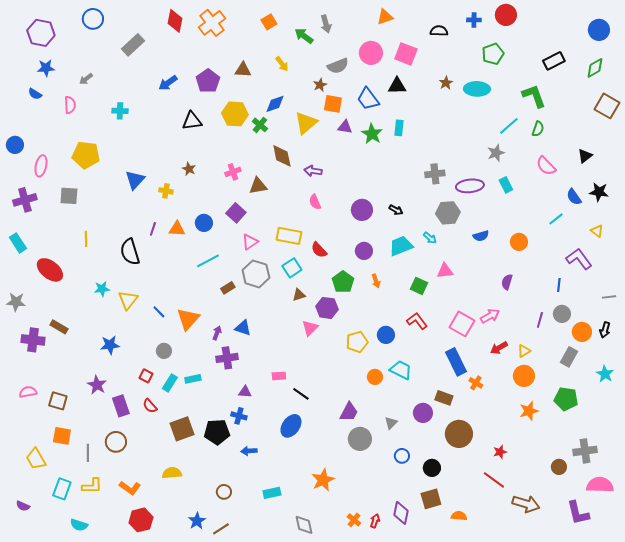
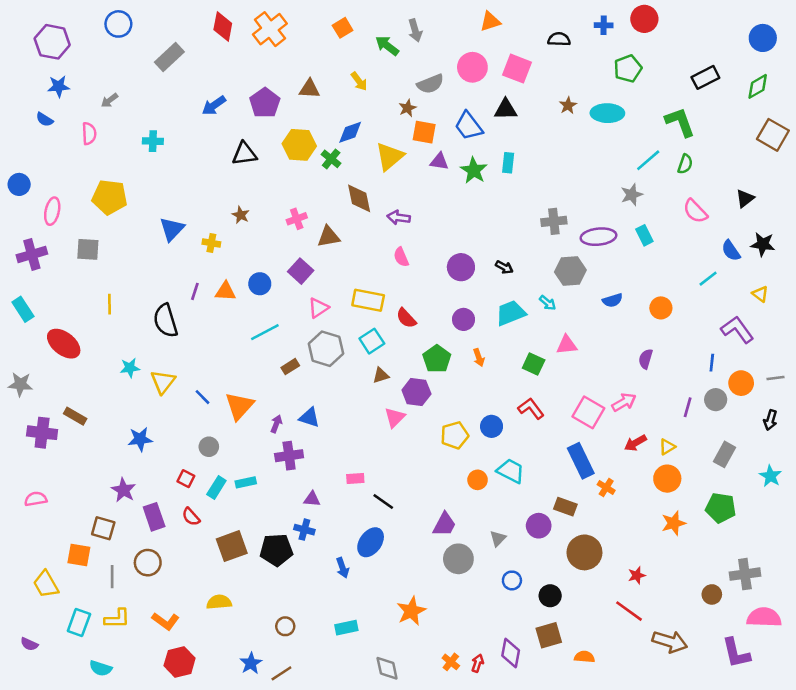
orange circle: (582, 332) -> (741, 383), moved
brown square: (58, 401) -> (103, 528), moved
blue arrow: (249, 451) -> (343, 568), moved, turned -105

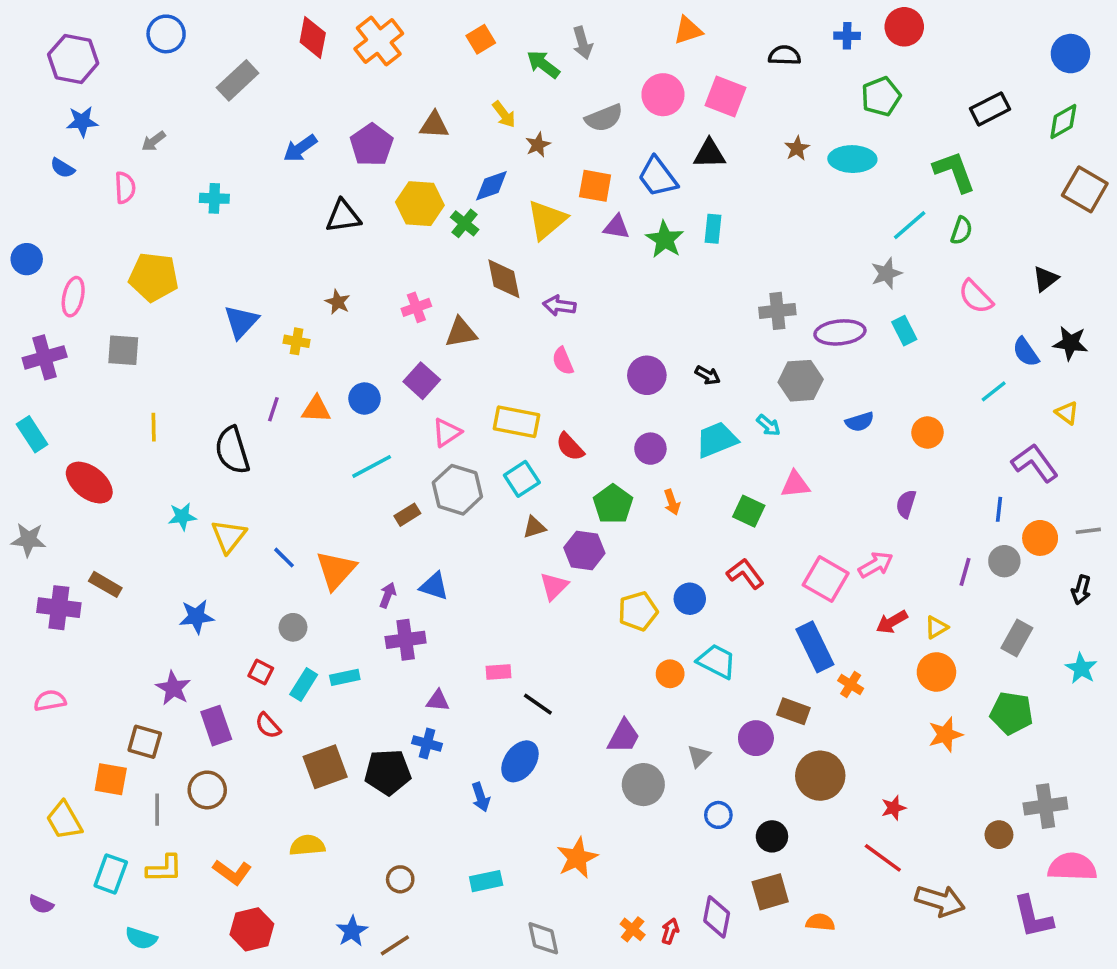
brown star: (407, 108) -> (538, 145), moved

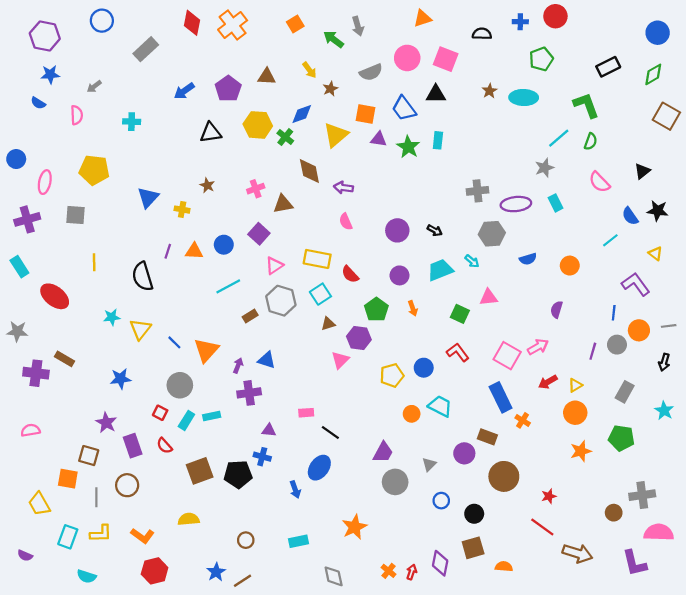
gray circle: (293, 627) -> (180, 385), size x1.5

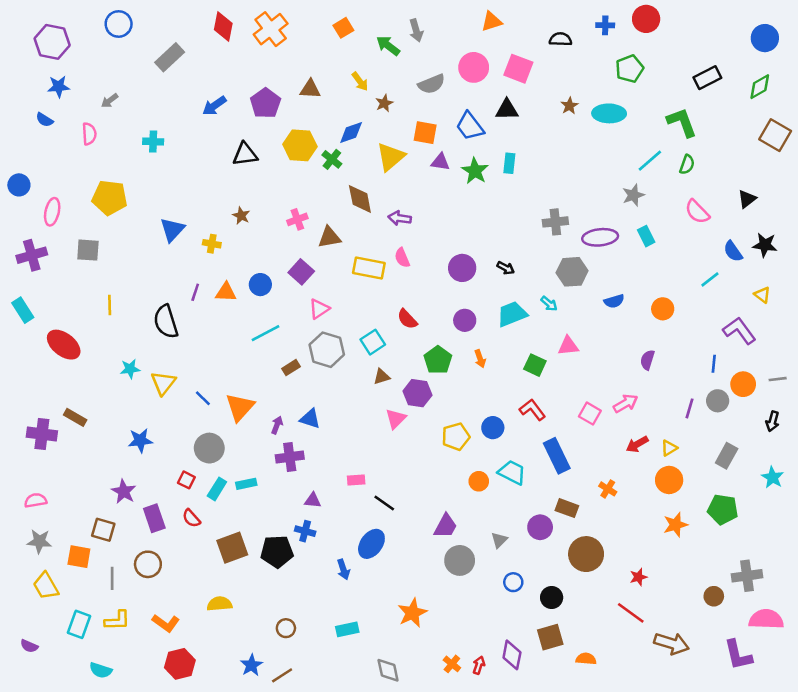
yellow rectangle: (317, 259) -> (369, 268), moved
gray star: (17, 331) -> (39, 541), moved
pink square: (507, 356) -> (590, 414), size x0.7
blue rectangle: (501, 397) -> (557, 456), moved

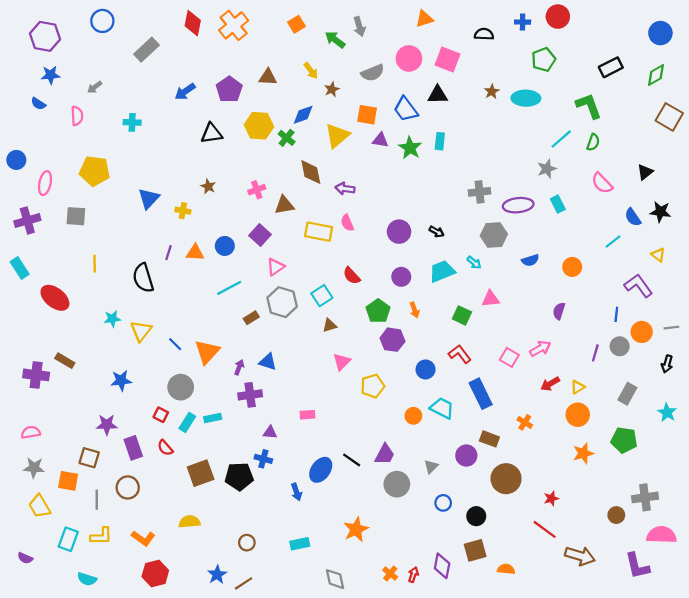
purple hexagon: (417, 393) -> (392, 340), moved
yellow pentagon: (456, 437) -> (373, 386), moved
purple star: (124, 491) -> (107, 425), turned -30
black line: (384, 503) -> (352, 460), moved

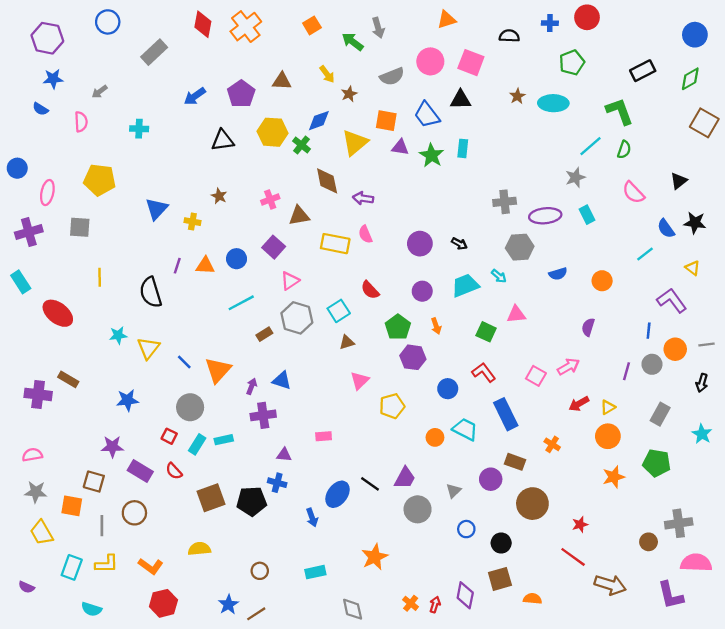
purple rectangle: (133, 448) -> (140, 471), turned -40

